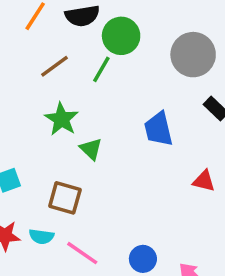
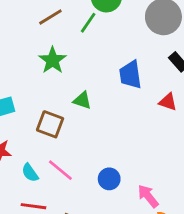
green triangle: (91, 149) -> (82, 100), moved, turned -30
red triangle: (204, 181) -> (168, 102), moved
cyan semicircle: (41, 236) -> (30, 173), moved, turned 42

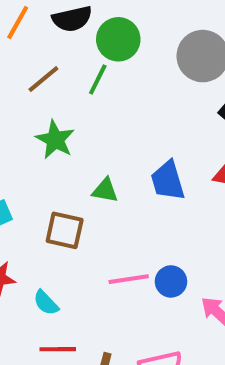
blue trapezoid: (130, 75) -> (168, 181), moved
pink line: (60, 170) -> (129, 279), moved, turned -40
blue circle: (109, 179) -> (171, 281), moved

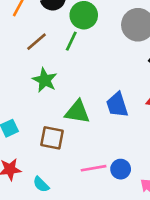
green triangle: (105, 190) -> (77, 112), size x1.5

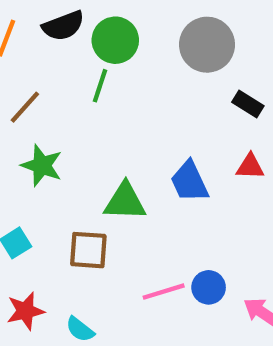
brown line: (36, 42) -> (25, 107), moved
green star: (45, 80) -> (42, 165), moved

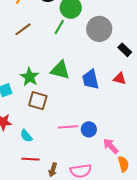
gray circle: (207, 45) -> (99, 29), moved
green star: (42, 165) -> (30, 77), moved
green triangle: (125, 202) -> (60, 70), moved

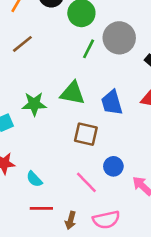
green line: (59, 27) -> (89, 49), moved
green star: (30, 77) -> (34, 104), turned -30
brown square: (38, 101) -> (86, 134), moved
pink line: (68, 127) -> (86, 182), moved, turned 54

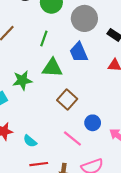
green line: (89, 49) -> (44, 38), moved
blue trapezoid: (112, 103) -> (79, 52), moved
brown square: (86, 134) -> (67, 100), turned 36

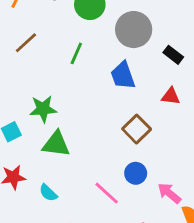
green triangle: (52, 68) -> (56, 144), moved
brown square: (67, 100) -> (137, 129), moved

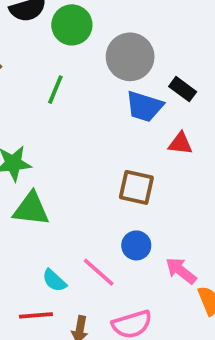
blue trapezoid: (123, 76) -> (144, 106), moved, turned -52
brown square: (137, 129) -> (136, 187), turned -32
cyan semicircle: (48, 193) -> (54, 281), moved

